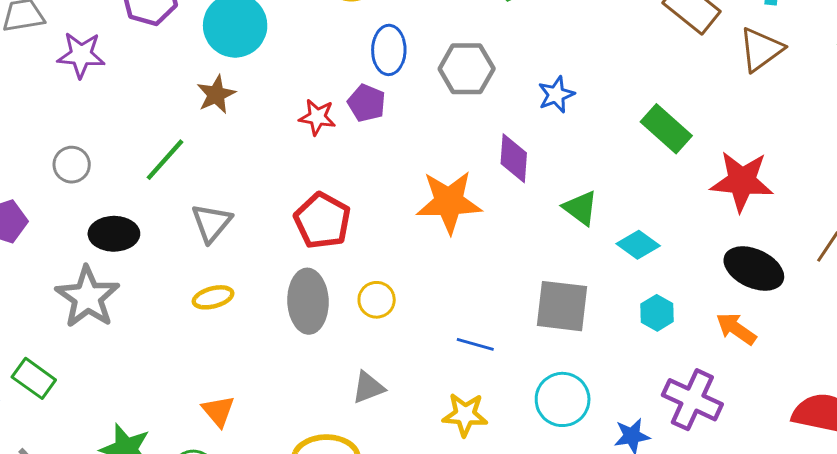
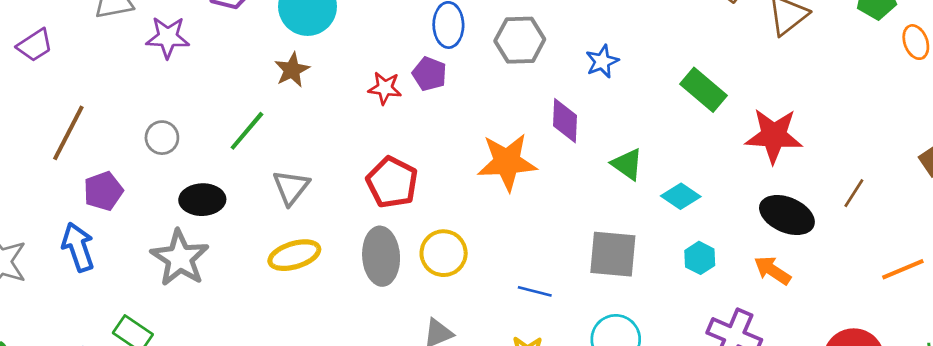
yellow ellipse: (213, 297) -> (294, 255), size x1.4
yellow circle: (377, 300) -> (444, 253), size x1.4

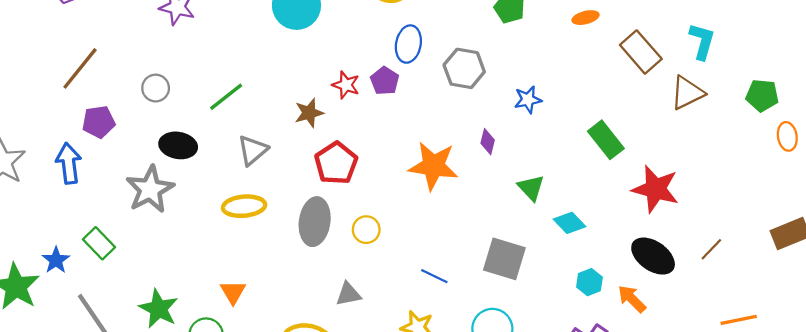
brown star: (292, 70) -> (309, 113), moved
purple diamond: (565, 121) -> (488, 142), size x0.7
yellow circle: (444, 253) -> (366, 230), size x0.7
cyan hexagon: (700, 258) -> (589, 282), moved

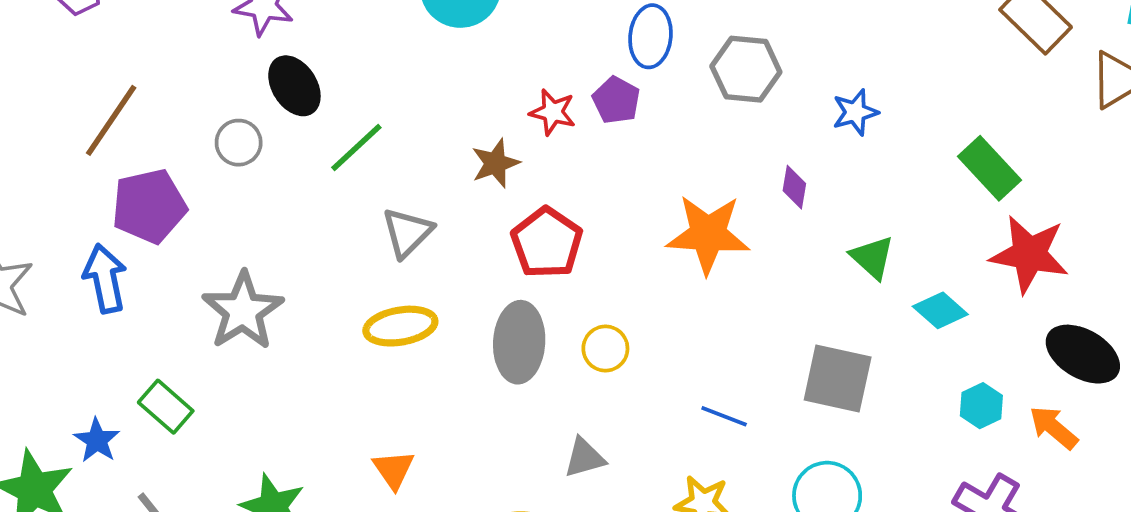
purple pentagon: (99, 122) -> (149, 206), size x1.4
black ellipse: (178, 145) -> (294, 86), moved, turned 52
red star: (656, 189) -> (1029, 254), moved

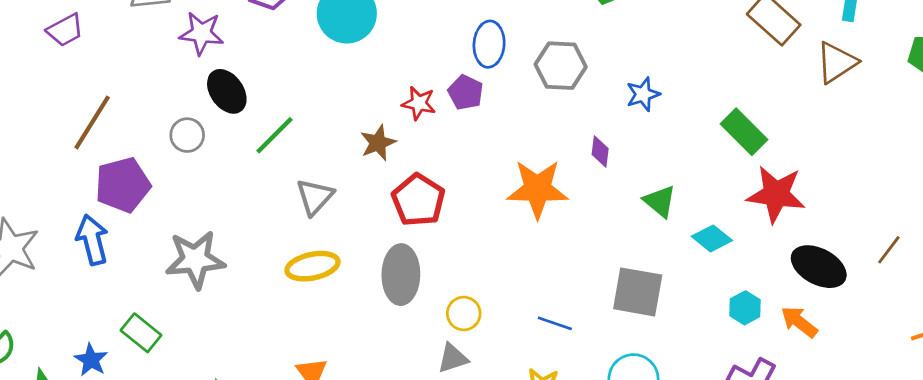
gray star: (243, 311) -> (195, 260), turned 30
yellow circle: (605, 349) -> (464, 313), moved

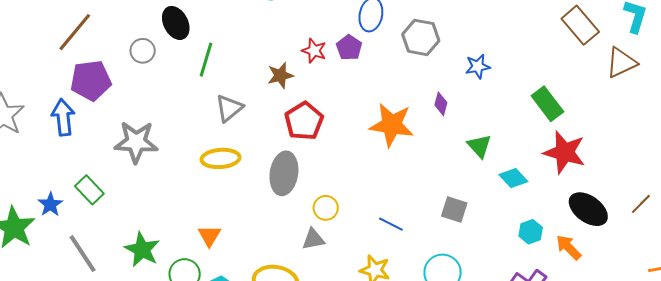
green line: (274, 135) -> (206, 60), turned -36
gray square: (638, 292) -> (454, 210), size x0.7

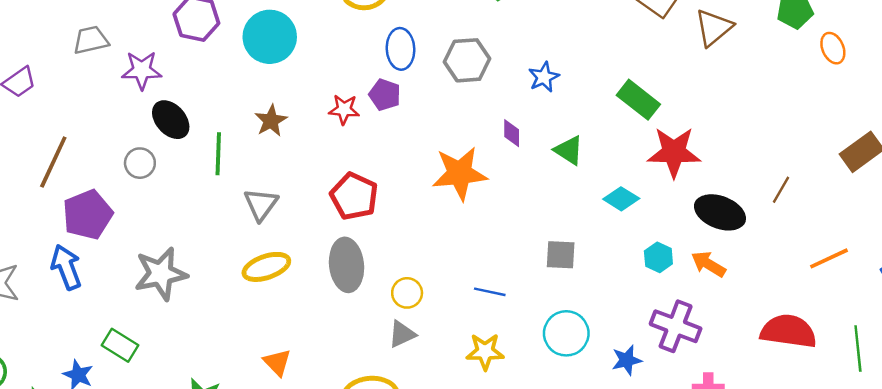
brown star: (280, 75) -> (271, 121), moved
green triangle: (479, 146) -> (569, 150), moved

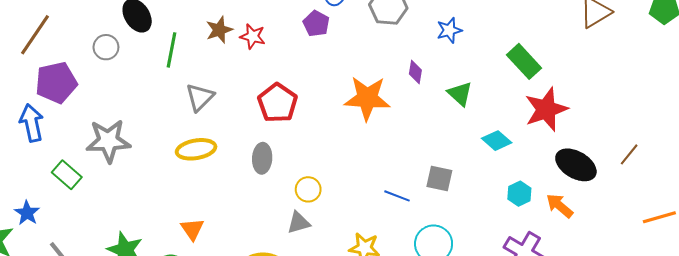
red star: (344, 109) -> (253, 36), moved
red star: (674, 152) -> (546, 109), turned -30
gray ellipse: (347, 265) -> (262, 158), size x0.7
blue line: (490, 292) -> (397, 196), moved
green rectangle: (120, 345) -> (67, 175), moved

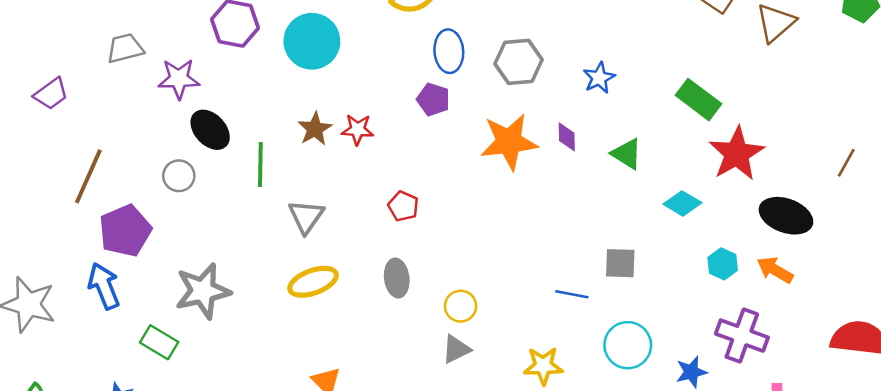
orange star: (367, 98) -> (509, 142), moved
red pentagon: (278, 103) -> (403, 206), size x0.6
brown line: (629, 154) -> (846, 163), moved

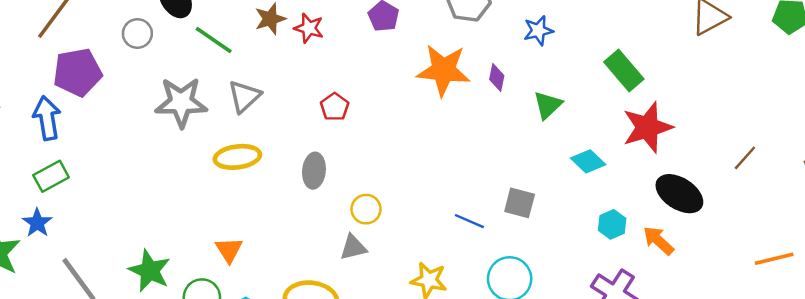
green triangle: (627, 154) -> (548, 105), turned 32
green line: (260, 164) -> (214, 40), turned -69
gray star: (203, 291) -> (181, 102), moved
green rectangle: (159, 342) -> (51, 176), moved, turned -72

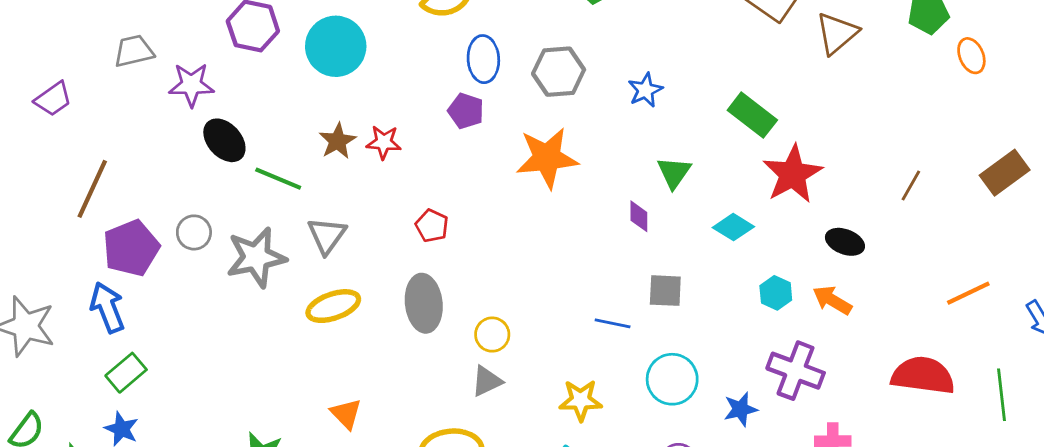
gray circle: (137, 33) -> (194, 232), moved
purple diamond: (497, 77) -> (639, 216), moved
gray ellipse: (314, 171) -> (424, 303), size x1.4
black ellipse: (679, 194) -> (845, 242), size x0.7

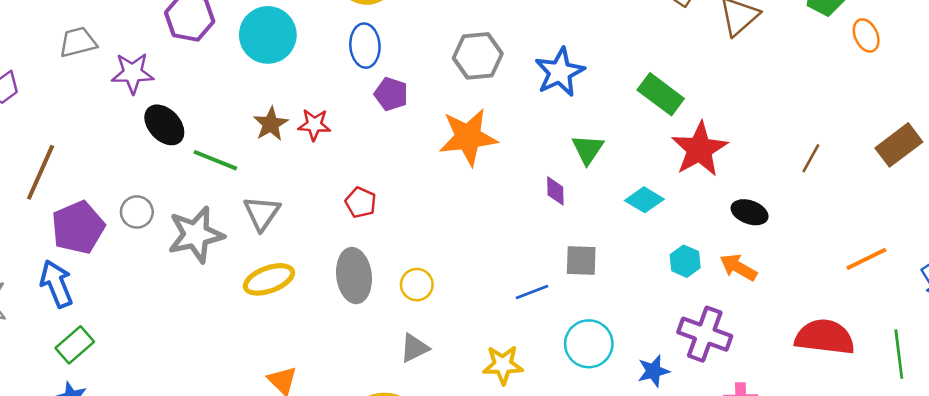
blue ellipse: (483, 59) -> (365, 46), moved
blue star: (645, 90) -> (560, 72), size x1.5
blue line: (613, 323) -> (532, 292), turned -32
yellow circle: (492, 335) -> (417, 285), moved

